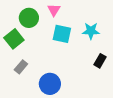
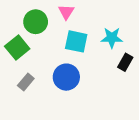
black rectangle: (100, 61) -> (125, 62), moved
blue circle: (50, 84) -> (66, 77), moved

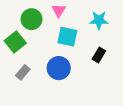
cyan star: (112, 38) -> (99, 20), moved
black rectangle: (125, 62) -> (99, 55), moved

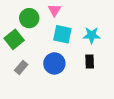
cyan star: (99, 20) -> (92, 35), moved
black rectangle: (99, 55) -> (90, 61), moved, turned -32

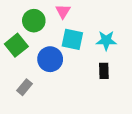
blue circle: (54, 63) -> (50, 59), moved
gray rectangle: (21, 67) -> (24, 87), moved

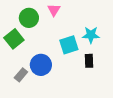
cyan square: (72, 39) -> (69, 45), moved, turned -30
blue circle: (50, 59) -> (41, 65), moved

